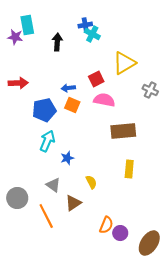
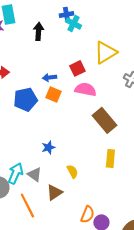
brown rectangle: (123, 131) -> (104, 120), turned 55
cyan arrow: (47, 141) -> (15, 173), moved

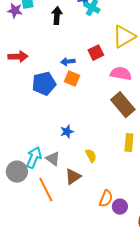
pink semicircle: (85, 89) -> (121, 74), moved

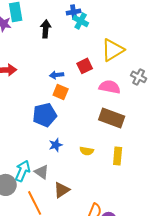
blue pentagon: (44, 84) -> (45, 115), moved
brown rectangle: (123, 105) -> (112, 118), turned -30
yellow semicircle: (91, 156) -> (87, 151), moved, turned 128

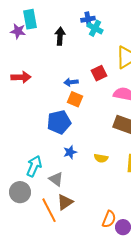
cyan arrow: (23, 171) -> (34, 166), moved
brown triangle: (62, 190) -> (65, 202), moved

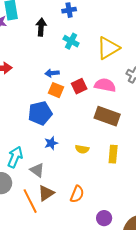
cyan cross: (95, 28) -> (71, 41), moved
red square: (99, 73) -> (79, 86), moved
orange semicircle: (109, 219) -> (77, 194), moved

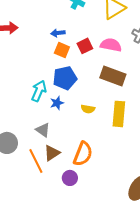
blue pentagon: (40, 113) -> (65, 78), moved
yellow rectangle: (113, 154) -> (119, 114), size x1.4
cyan arrow: (15, 157) -> (39, 91), moved
orange semicircle: (77, 194) -> (83, 154), size x1.4
purple circle: (104, 218) -> (70, 178), moved

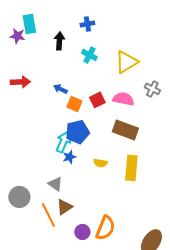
blue arrow: (58, 33) -> (60, 89), moved, turned 32
cyan arrow: (39, 91) -> (63, 142), moved
orange semicircle: (83, 154) -> (105, 228), moved

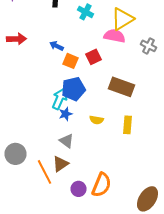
pink semicircle: (123, 99) -> (114, 36), moved
yellow rectangle: (131, 168) -> (128, 125), size x0.7
gray triangle: (55, 184) -> (66, 141), moved

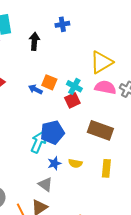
cyan cross: (86, 12) -> (74, 86), moved
pink semicircle: (114, 36) -> (105, 87), moved
orange square: (70, 61) -> (49, 82), moved
blue star: (66, 114) -> (54, 163), moved

